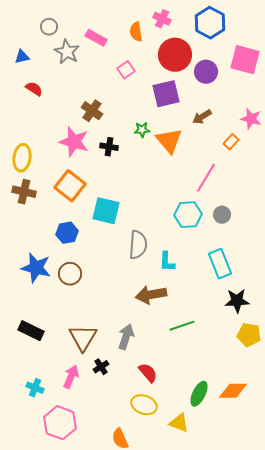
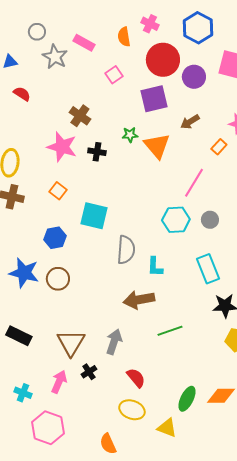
orange square: (70, 186) -> (58, 191), size x0.6

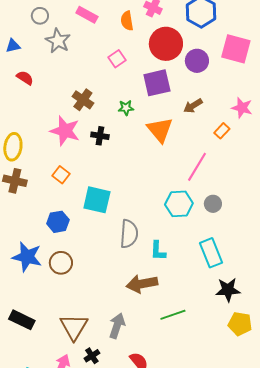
pink rectangle: (84, 43) -> (87, 15), moved
green star: (130, 135) -> (126, 108), moved

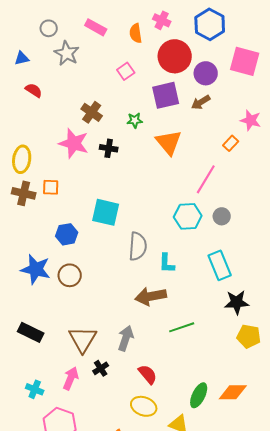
brown arrow: (193, 106) -> (201, 102), moved
orange square: (61, 175) -> (51, 187), moved, turned -36

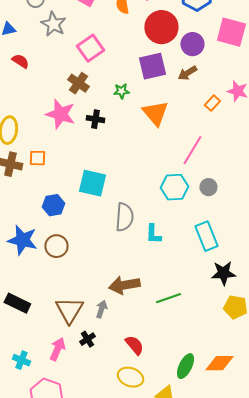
pink square: (126, 71) -> (90, 48), moved, size x1.5
orange rectangle: (231, 143) -> (212, 103), moved
brown arrow: (151, 296) -> (124, 285), moved
gray arrow: (126, 338) -> (101, 309), moved, size x0.7

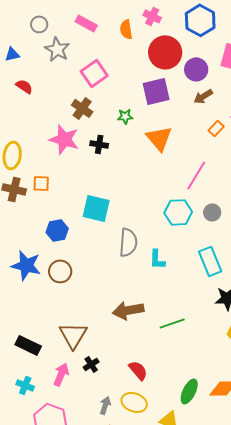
brown arrow: (187, 73) -> (203, 96), moved
black rectangle: (17, 303) -> (28, 345), moved
gray arrow: (101, 309) -> (105, 405), moved

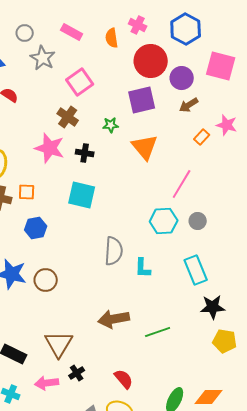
cyan square: (96, 208) -> (82, 195), moved
blue hexagon: (57, 230) -> (36, 228), moved
pink arrow: (61, 374) -> (47, 383), turned -120

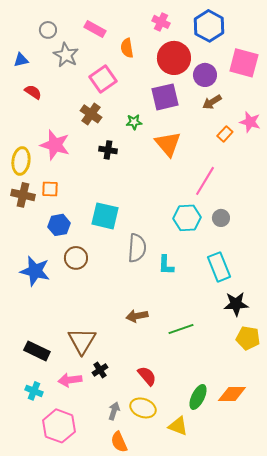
orange semicircle: (112, 38) -> (127, 48), moved
pink star: (50, 148) -> (55, 145), moved
cyan square: (82, 195) -> (105, 216), moved
brown circle: (46, 280) -> (76, 258), moved
brown arrow: (114, 319) -> (137, 316), size x0.7

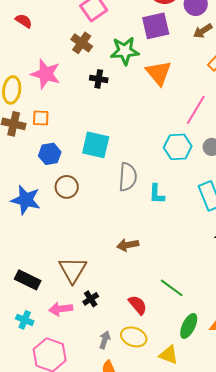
green star: (134, 122) -> (125, 51), size x1.8
green line: (181, 329) -> (172, 288), moved, turned 55

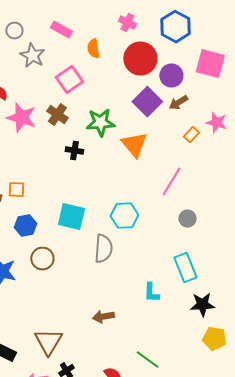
purple square: (156, 26) -> (147, 102), moved, turned -32
pink star: (46, 74) -> (21, 118), moved
cyan hexagon: (178, 147) -> (124, 216), moved
cyan L-shape: (157, 194) -> (151, 293), moved

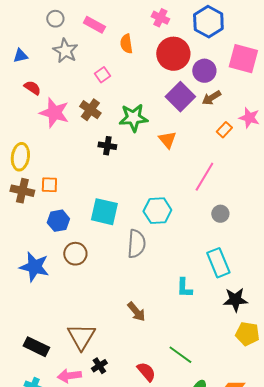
gray circle: (14, 31) -> (55, 19), moved
pink square: (69, 80) -> (102, 75), size x0.6
orange triangle: (134, 145) -> (167, 140), size x0.7
brown arrow: (103, 317) -> (136, 312), turned -120

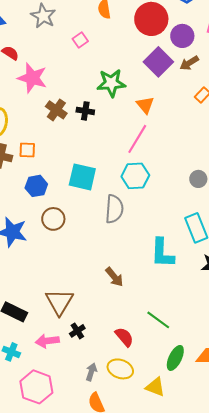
brown cross: (90, 110) -> (56, 110), moved
pink line: (204, 177) -> (137, 139), moved
cyan L-shape: (184, 288) -> (162, 253), size x1.5

